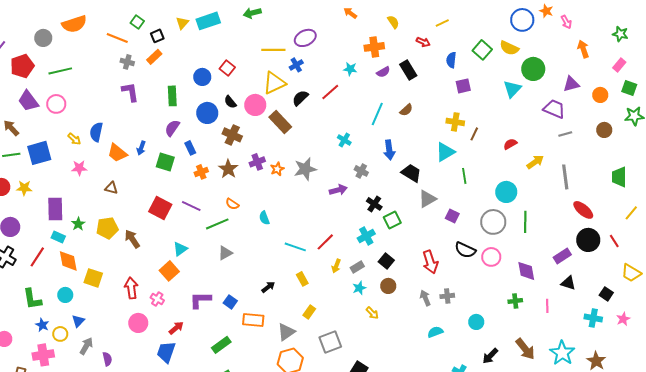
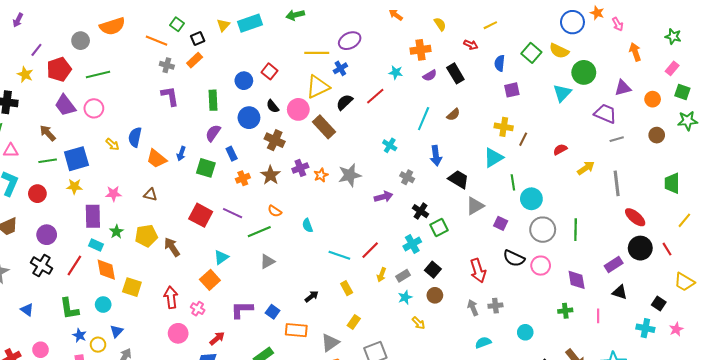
pink star: (79, 168) -> (113, 194), moved
yellow star: (24, 188) -> (74, 186), moved
cyan circle: (506, 192) -> (531, 199), moved

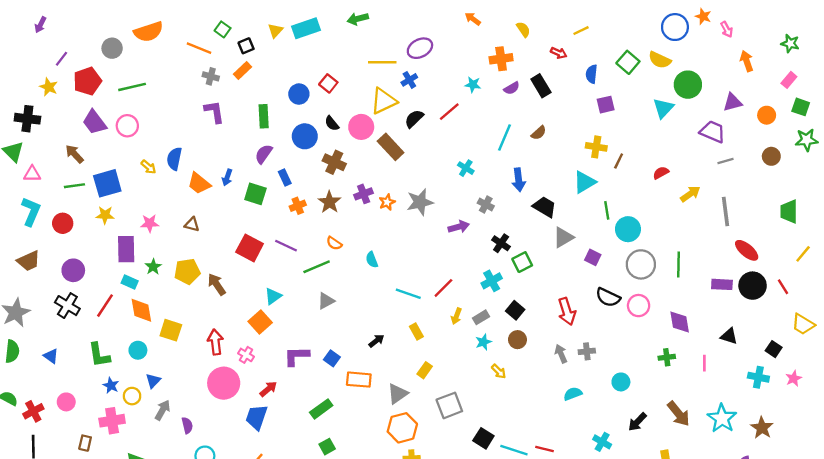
purple rectangle: (614, 264) -> (722, 284), moved, turned 36
pink circle: (178, 333) -> (224, 383), size x1.4

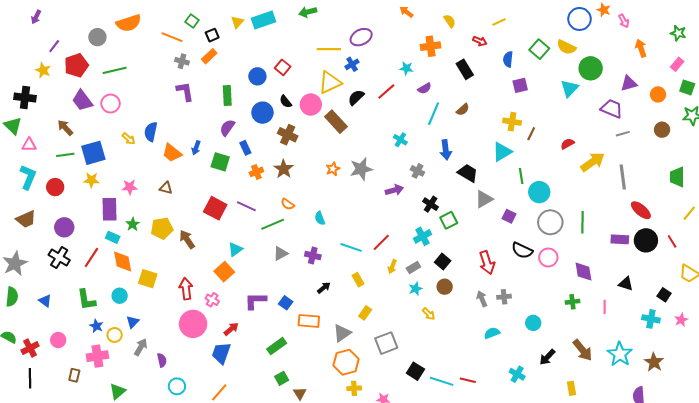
purple semicircle: (512, 88) -> (425, 88), moved
purple cross: (364, 194) -> (313, 255), moved, turned 35
yellow arrow: (690, 194) -> (593, 162), size x1.4

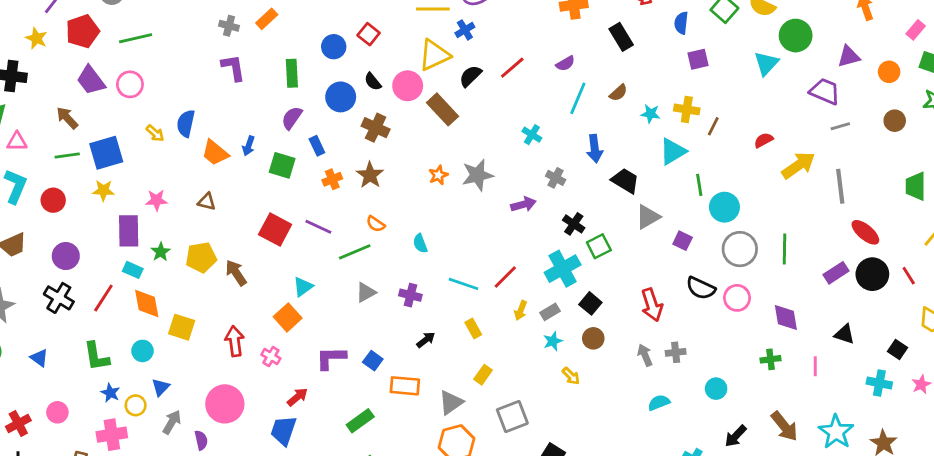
cyan star: (406, 68) -> (650, 114), moved
cyan cross: (423, 236) -> (563, 269), size x1.4
purple rectangle: (620, 239) -> (836, 273), turned -36
pink circle: (193, 324) -> (225, 404), moved

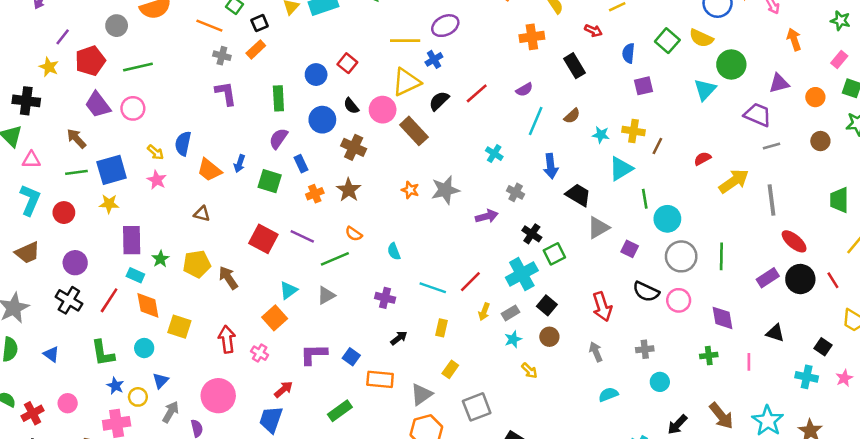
orange star: (438, 175) -> (410, 190), turned -30
pink star: (156, 200) -> (157, 180), moved, turned 30
gray triangle: (366, 292) -> (326, 295), moved
yellow rectangle: (473, 329) -> (442, 328), turned 42
gray cross: (676, 352) -> (645, 349), moved

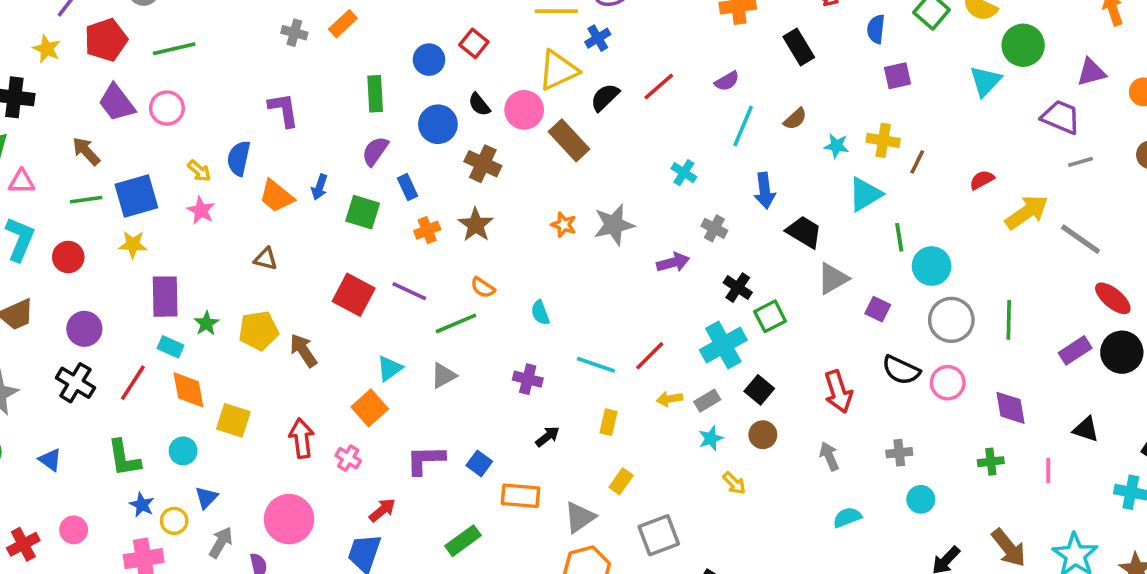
purple L-shape: (226, 93) -> (284, 110), moved
gray line: (771, 200) -> (1081, 239), turned -48
yellow arrow: (484, 312) -> (670, 399), turned 60

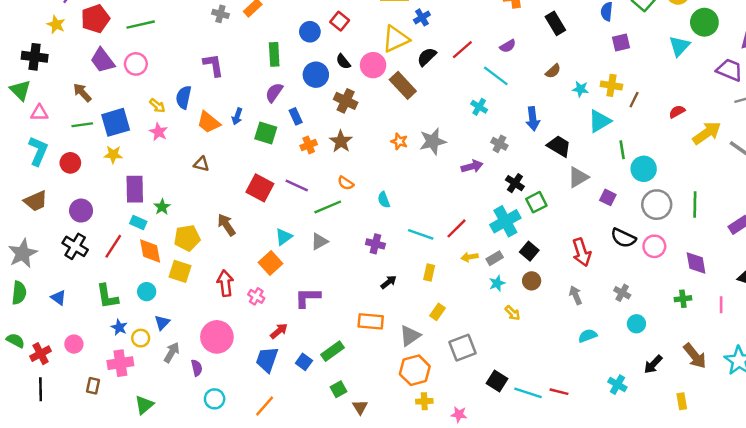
cyan line: (743, 126) -> (496, 76), moved, turned -76
yellow pentagon: (258, 331) -> (187, 238), moved
gray cross: (899, 453) -> (622, 293), turned 35
blue square: (479, 463) -> (304, 362), moved

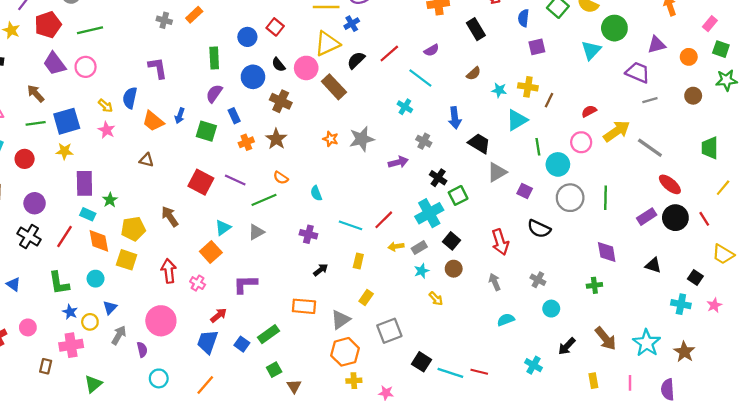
pink circle: (654, 246) -> (581, 142), moved
pink line: (721, 305) -> (630, 383), moved

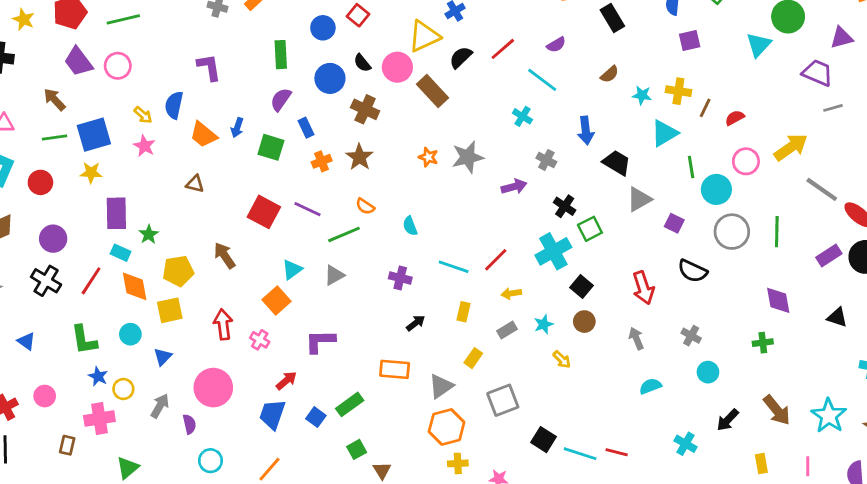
red semicircle: (589, 111) -> (735, 118), moved
gray line: (650, 148) -> (822, 189), moved
gray rectangle: (419, 248) -> (507, 330), moved
yellow square: (127, 260) -> (170, 310), turned -30
blue triangle: (110, 307) -> (163, 357), moved

